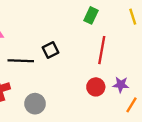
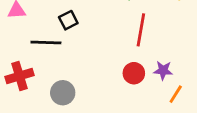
black square: (51, 50) -> (68, 20), moved

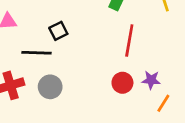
gray circle: (63, 93) -> (50, 87), moved

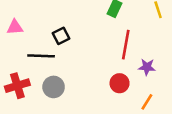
purple star: (151, 80) -> (147, 67), moved
orange line: (163, 103) -> (147, 102), moved

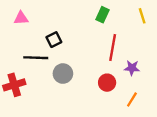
pink triangle: (15, 27) -> (21, 18), moved
gray circle: (54, 87) -> (63, 74), moved

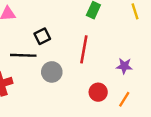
red line: (113, 48) -> (84, 49), moved
red circle: (107, 83) -> (98, 92), moved

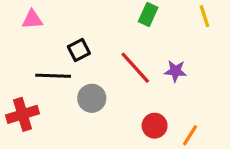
red line: (84, 49) -> (135, 68), turned -52
purple star: (124, 66) -> (175, 71), moved

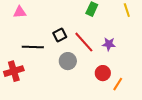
black square: (79, 50) -> (60, 35), moved
gray circle: (92, 98) -> (68, 61), moved
red circle: (155, 126) -> (103, 73), moved

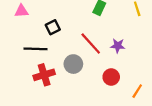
black square: (60, 35) -> (53, 27), moved
red cross: (14, 71) -> (44, 75), moved
orange line: (118, 84) -> (137, 91), moved

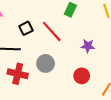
red line: (91, 43) -> (52, 31), moved
red cross: (44, 75) -> (18, 74), turned 30

